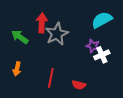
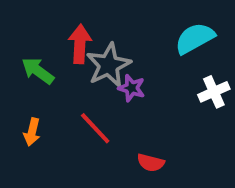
purple star: (93, 46) -> (132, 88), moved
white cross: (102, 55) -> (214, 92), moved
red line: (51, 78) -> (95, 128), moved, turned -54

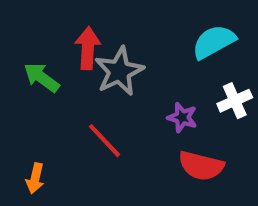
purple star: (132, 88) -> (182, 117), moved
orange arrow: (32, 132) -> (35, 178), moved
red semicircle: (151, 163) -> (201, 166), moved, size x1.5

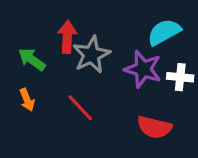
white cross: (235, 101) -> (180, 77), turned 30
purple star: (182, 117) -> (143, 69), moved, size x1.6
orange arrow: (35, 178) -> (27, 100), moved, turned -35

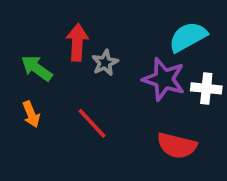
gray star: (91, 55) -> (105, 63), size x0.6

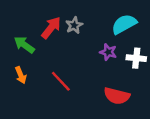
red arrow: (77, 42) -> (51, 28), turned 35
gray star: (105, 63) -> (74, 25), moved
purple star: (164, 79) -> (108, 52), size x0.6

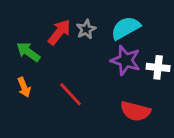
cyan semicircle: (124, 24) -> (126, 28), moved
purple star: (108, 52) -> (126, 60), size x1.5

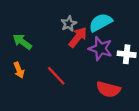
red arrow: (59, 32) -> (78, 37), moved

